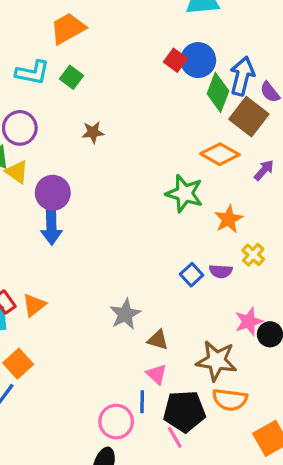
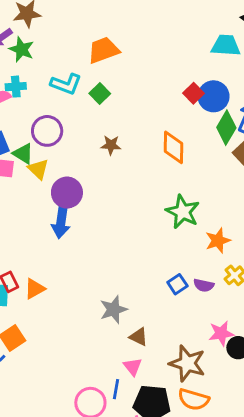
orange diamond: (220, 154) -> (173, 147), moved, turned 52

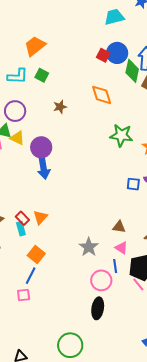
blue square: (177, 284) -> (133, 184), turned -32
gray star: (113, 310) -> (89, 247), moved

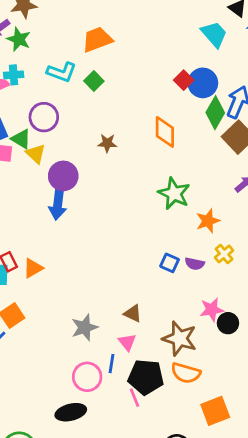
cyan trapezoid: (114, 17) -> (214, 34), turned 45
brown star: (60, 107) -> (107, 143), moved
black ellipse: (98, 308) -> (71, 412), turned 50

